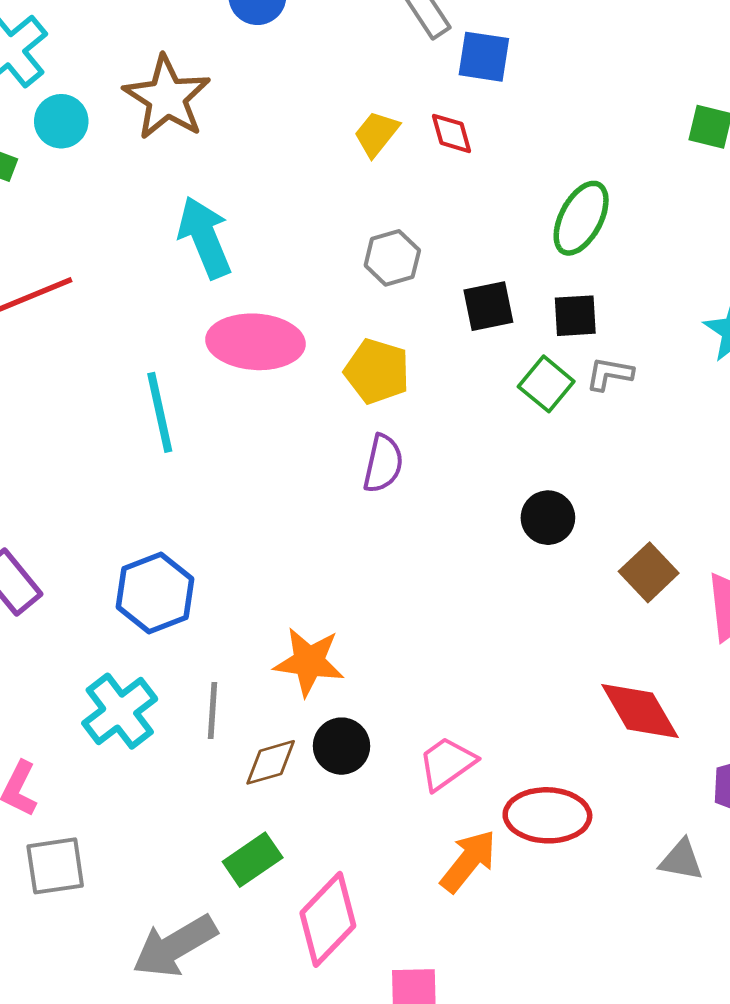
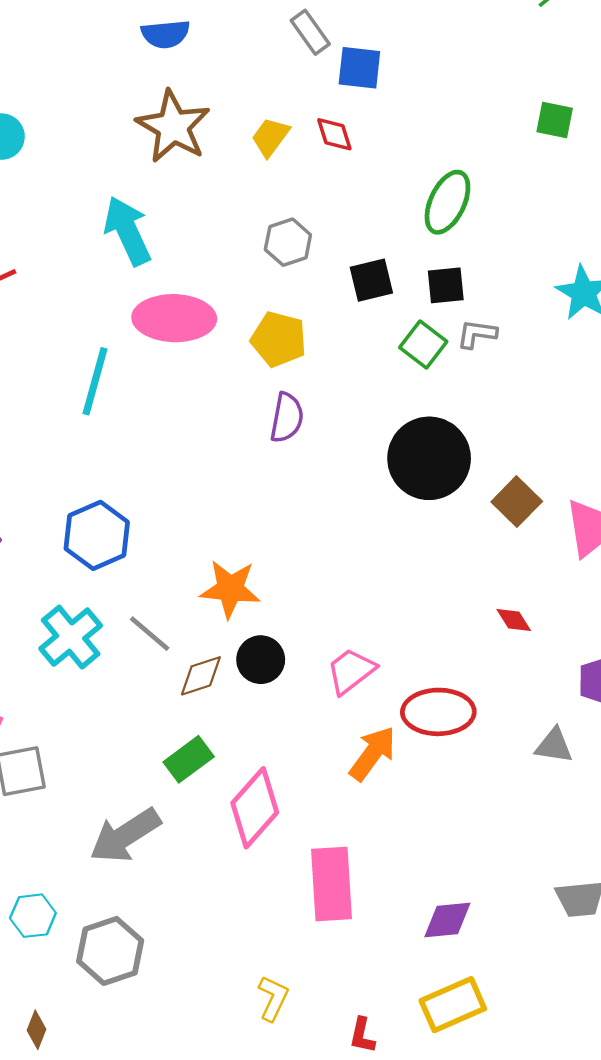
brown star: (167, 98) -> (173, 127), moved
cyan line: (160, 412) -> (95, 381), turned 30
black circle: (548, 518) -> (429, 458), size x1.8
gray line: (213, 710) -> (150, 634), turned -51
red diamond: (640, 711) -> (514, 620), size x0.5

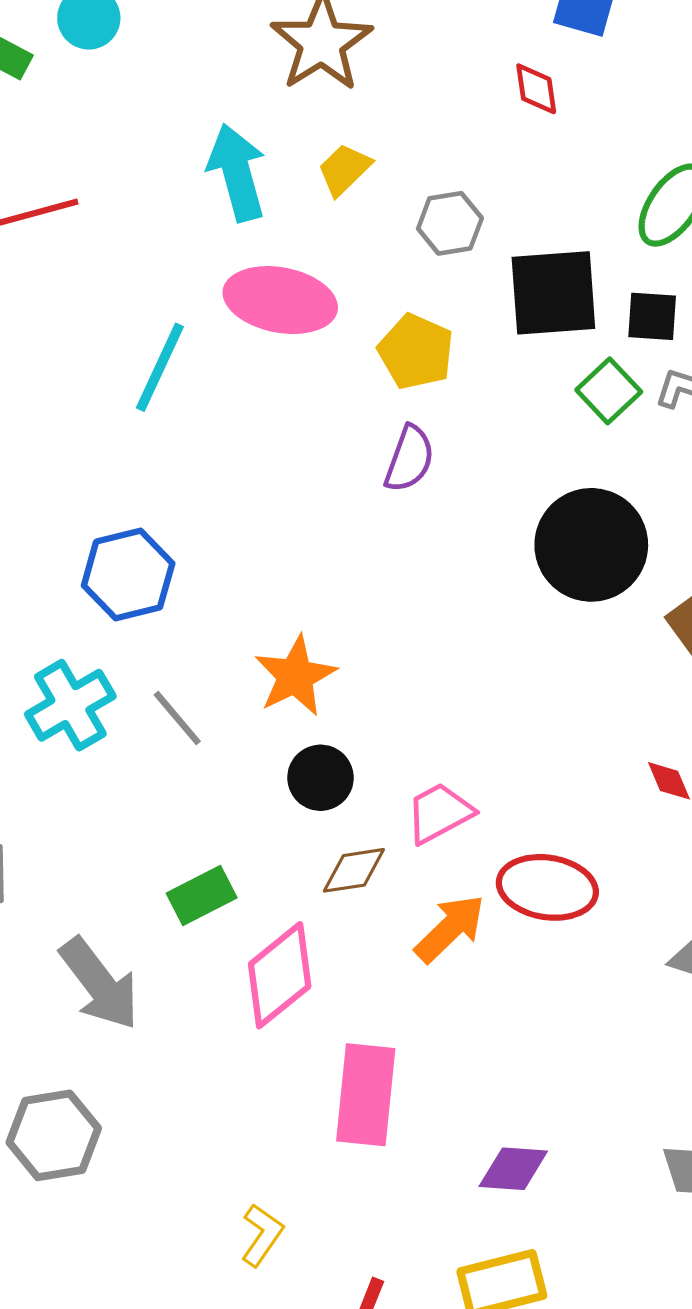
yellow trapezoid: (270, 137) -> (344, 170), moved
black square: (371, 280) -> (553, 293), size x1.6
orange star: (230, 589) -> (295, 676), turned 30
brown diamond: (201, 676) -> (354, 870), moved
gray arrow: (125, 836) -> (99, 984), turned -104

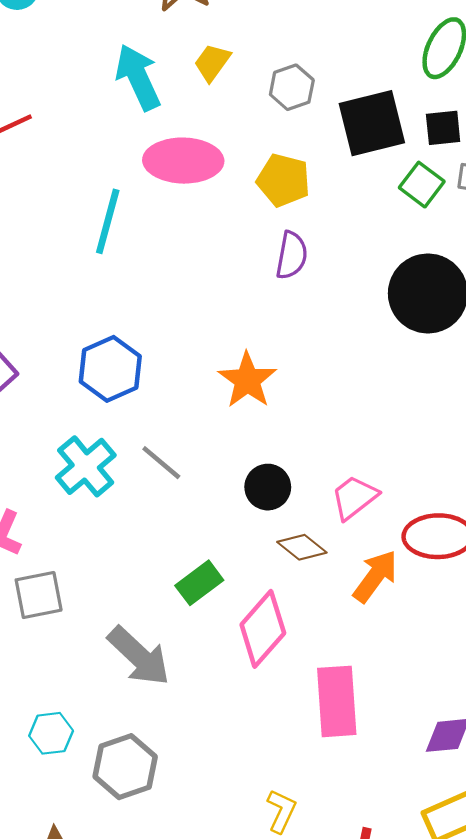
orange star: (295, 676) -> (247, 380), moved
brown diamond: (354, 870) -> (302, 547), turned 57

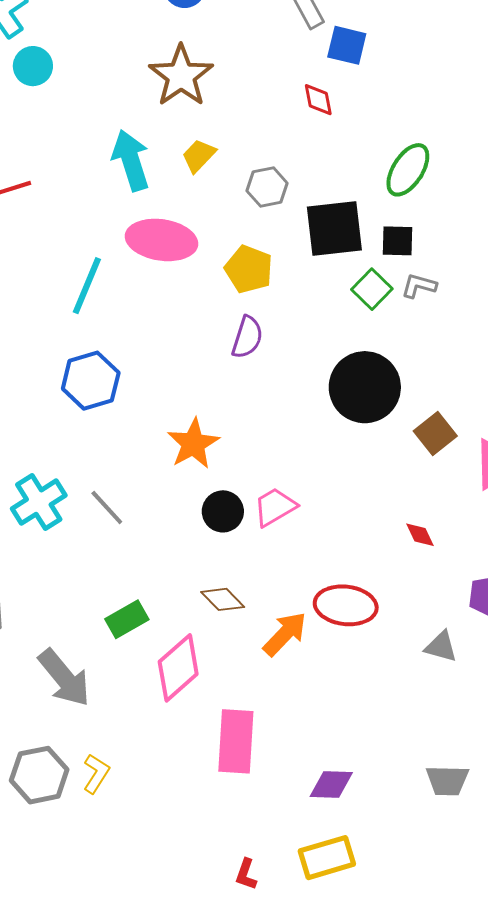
blue hexagon: (110, 369) -> (91, 381), moved
black circle: (268, 487) -> (223, 511), moved
pink trapezoid: (354, 497) -> (275, 507), moved
yellow L-shape: (281, 811) -> (96, 774), moved

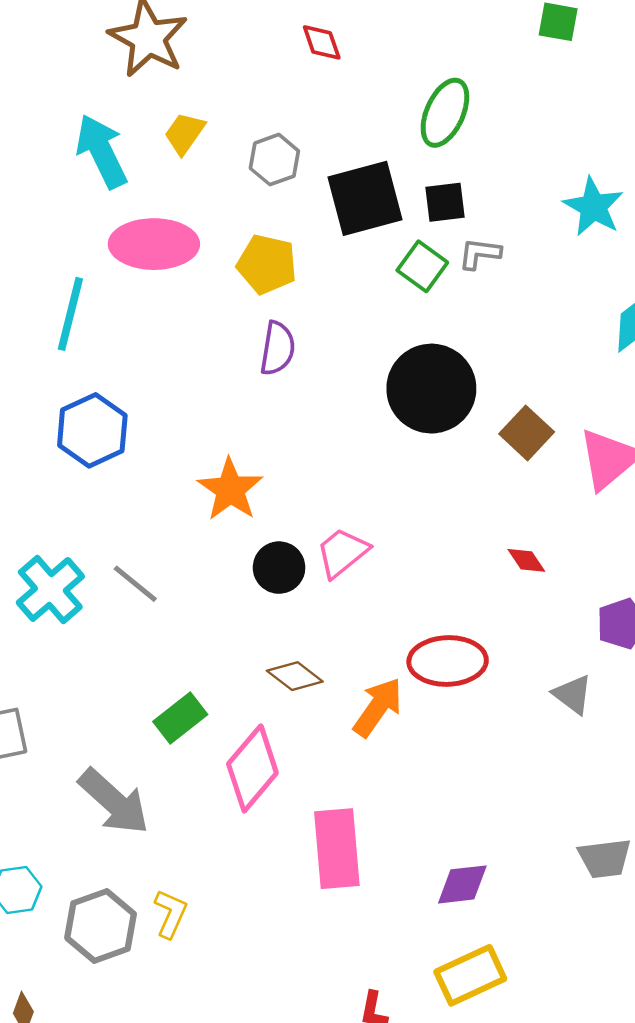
gray triangle: (441, 647) -> (573, 694), turned 30

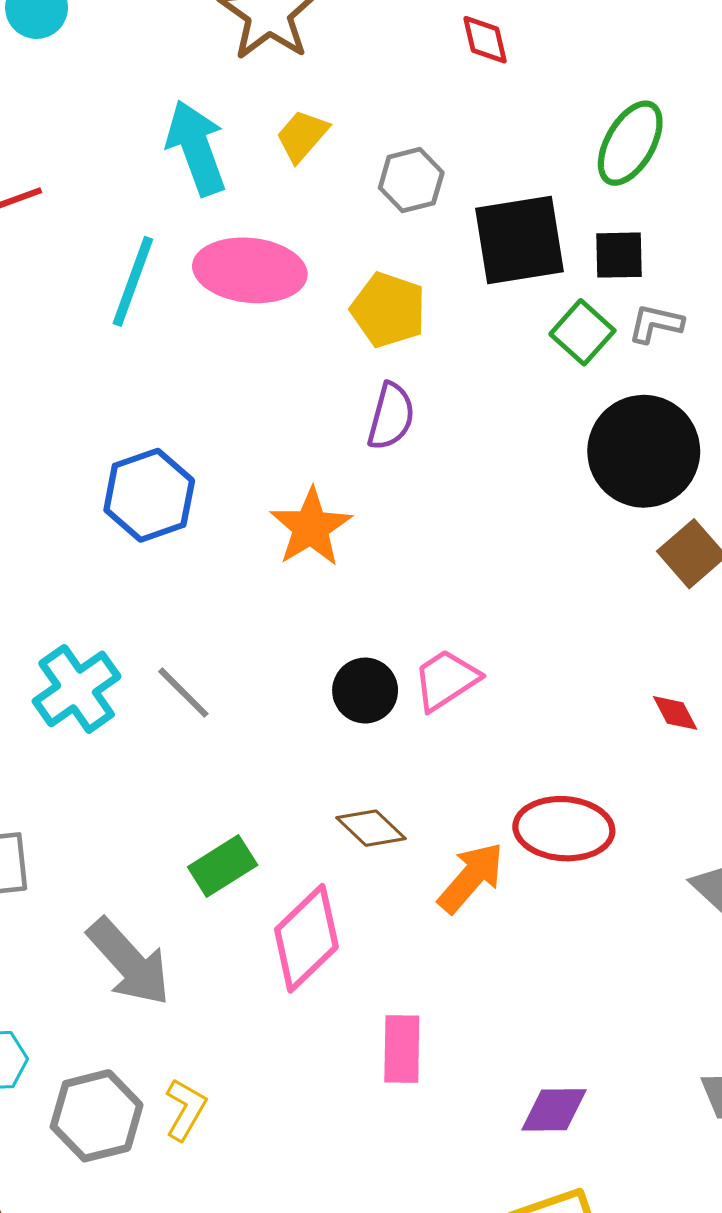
cyan line: (70, 314) -> (133, 281), moved
black circle: (431, 389) -> (644, 451), moved
orange star: (230, 489) -> (311, 527), moved
pink rectangle: (337, 849) -> (402, 1049), size x0.7

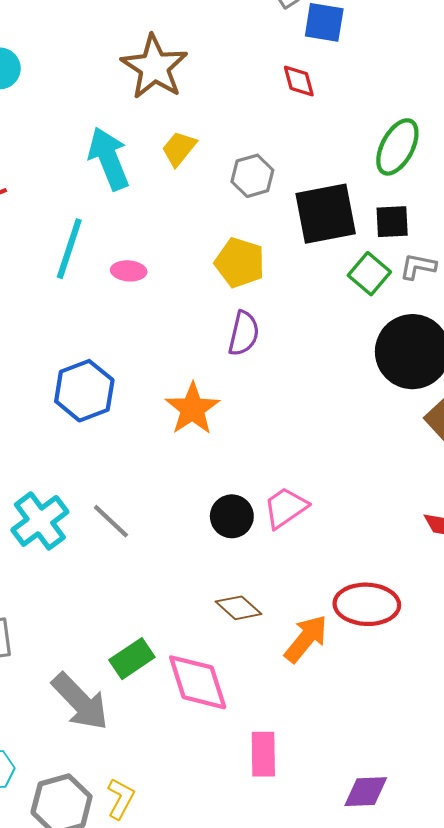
pink ellipse: (250, 270) -> (129, 271), moved, size x0.5
green rectangle: (223, 866) -> (132, 659), moved
pink diamond: (306, 938) -> (198, 682), turned -62

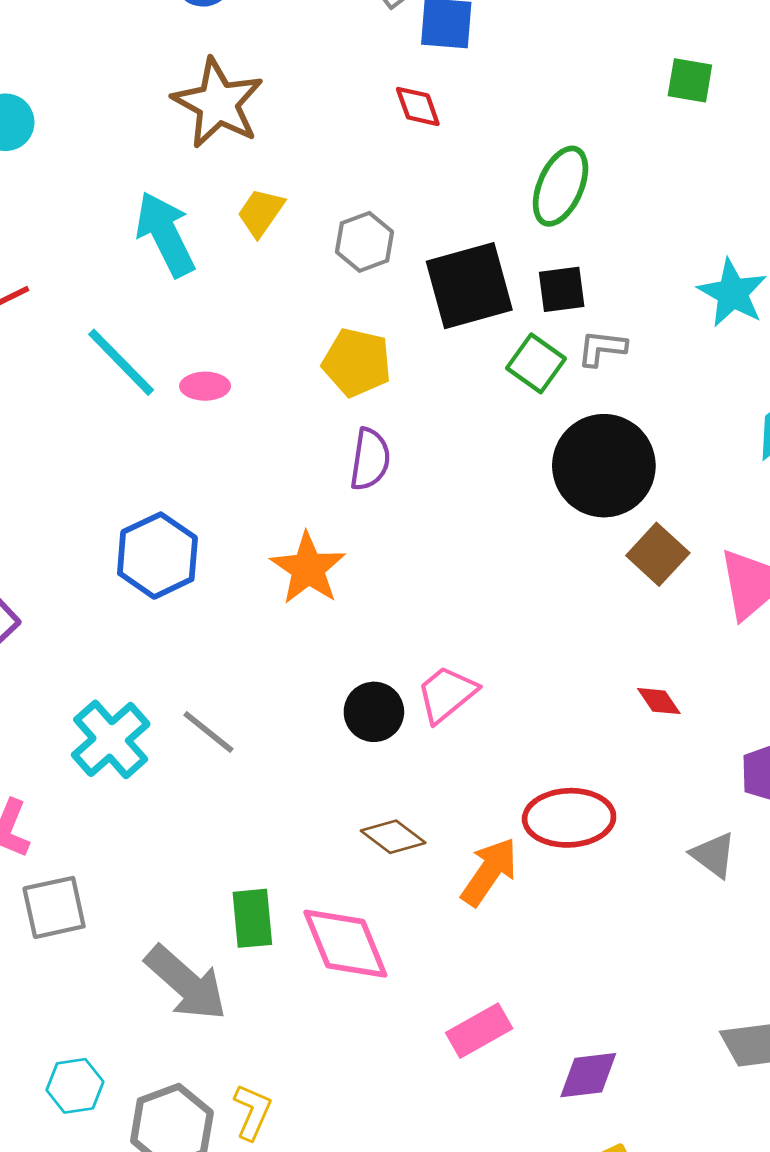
cyan line: (69, 249) -> (121, 362), turned -58
green rectangle: (132, 659) -> (252, 918), turned -57
pink rectangle: (263, 754) -> (479, 1031), moved, turned 66

